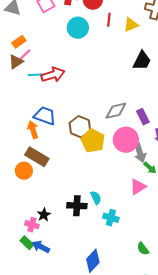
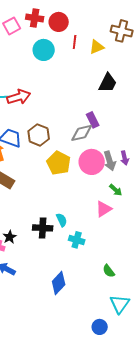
purple rectangle: (143, 117) -> (93, 120), moved
brown hexagon: (80, 127) -> (39, 135), moved
gray arrow: (140, 153) -> (110, 161), moved

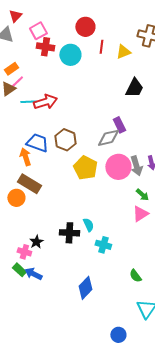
red cross: (35, 18) -> (45, 47), moved
pink triangle: (104, 209) -> (140, 214), moved
blue circle: (100, 327) -> (118, 335), moved

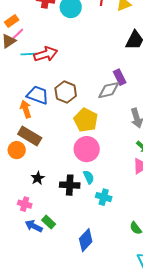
pink circle: (118, 167) -> (87, 149), moved
black star: (36, 242) -> (38, 178), moved
green rectangle: (19, 270) -> (49, 222), moved

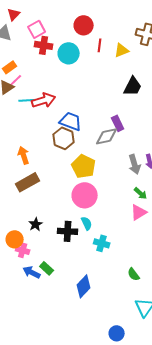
blue trapezoid: (38, 95) -> (71, 121), moved
brown rectangle: (30, 136) -> (28, 182), turned -60
orange circle: (17, 150) -> (15, 239), moved

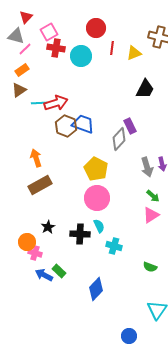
pink line: (16, 80) -> (25, 49), moved
gray diamond: (107, 136) -> (119, 139), turned -35
brown hexagon: (64, 138) -> (66, 126), moved
green semicircle: (134, 274) -> (150, 267), moved, turned -32

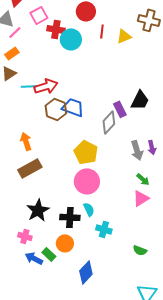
red cross: (56, 48) -> (56, 29), moved
black trapezoid: (145, 89) -> (140, 100), moved
black star: (48, 227) -> (38, 210), size x1.6
orange circle: (27, 242) -> (65, 243), moved

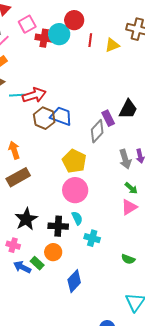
cyan circle: (71, 39) -> (59, 34), moved

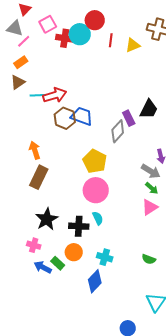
gray arrow: (125, 159) -> (151, 171), moved, turned -42
brown rectangle: (18, 177) -> (39, 177), turned -35
cyan cross: (92, 238) -> (105, 257), moved

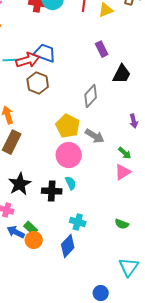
blue trapezoid: (82, 116) -> (45, 53), moved
purple rectangle: (129, 118) -> (102, 49), moved
gray arrow: (151, 171) -> (95, 136), moved
orange circle: (74, 252) -> (34, 240), moved

